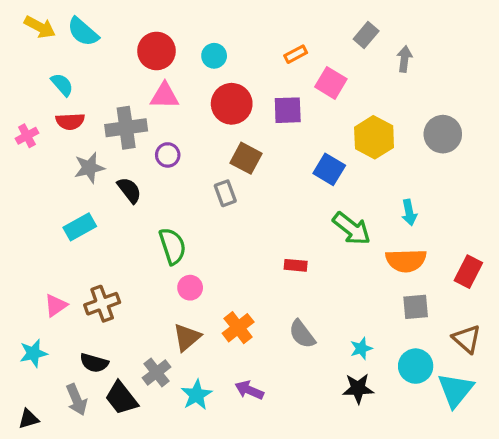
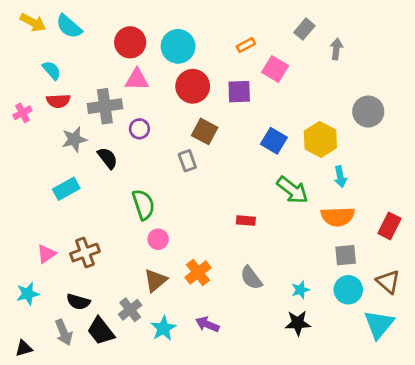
cyan circle: (214, 56) -> (178, 46), size x1.6
yellow hexagon: (374, 137) -> (320, 139), moved
cyan circle: (416, 366) -> (348, 290), moved

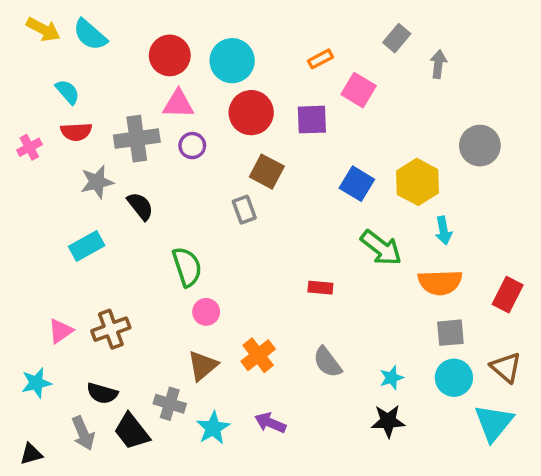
purple circle: (139, 129) -> (192, 146), moved
gray cross: (130, 310) -> (170, 404), turned -35

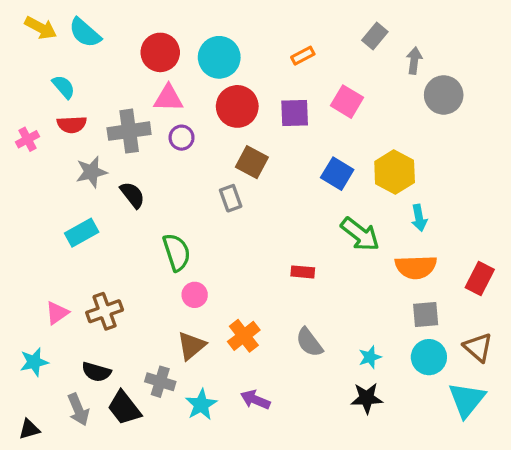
pink square: (359, 90) -> (347, 102), moved
gray circle: (480, 146) -> (444, 95), moved

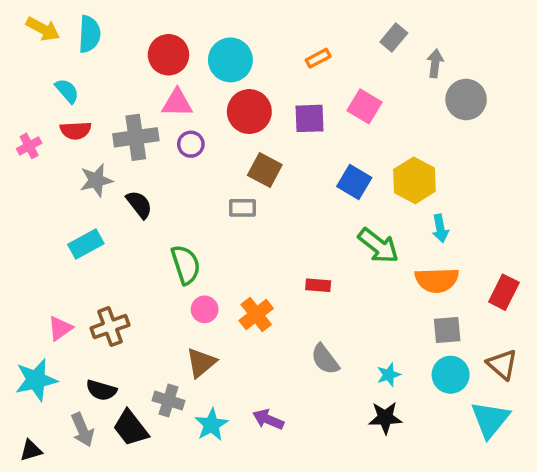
cyan semicircle: (85, 33) -> (89, 34), turned -128
gray rectangle: (231, 198) -> (242, 208), turned -70
orange cross: (244, 336) -> (256, 315), moved
cyan star: (34, 362) -> (36, 380), size x1.4

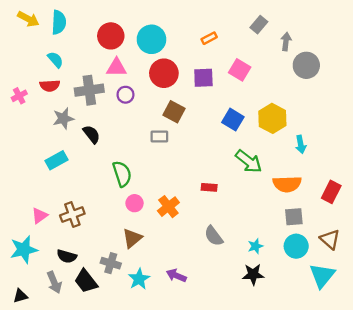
cyan semicircle: (67, 91) -> (55, 60), moved
cyan arrow: (440, 228) -> (301, 144), moved

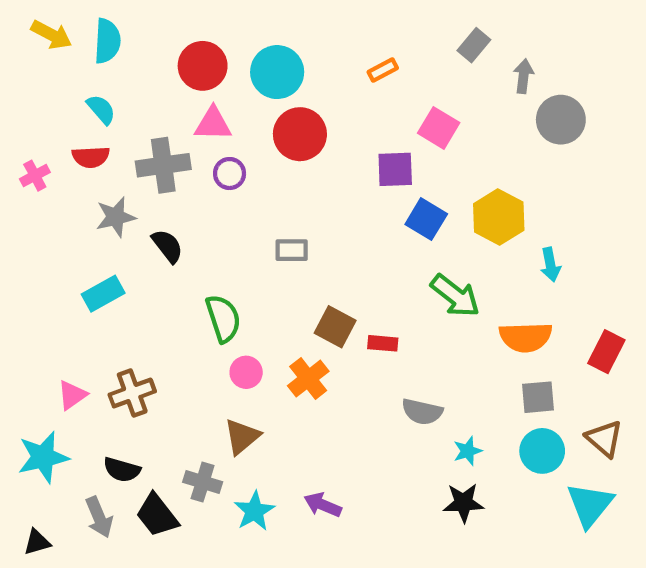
purple square: (203, 78) -> (395, 169), moved
brown square: (174, 112) -> (335, 327), moved
gray semicircle: (214, 236) -> (422, 412), moved, turned -40

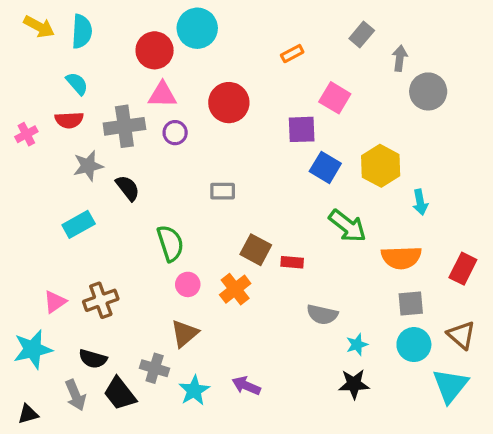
cyan circle: (277, 72) -> (197, 28), moved

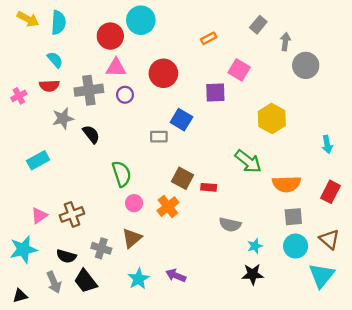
blue square: (325, 167) -> (181, 120), moved
cyan arrow: (420, 202) -> (327, 144), moved
cyan rectangle: (79, 224) -> (38, 160), moved
gray cross: (155, 368) -> (101, 248), moved

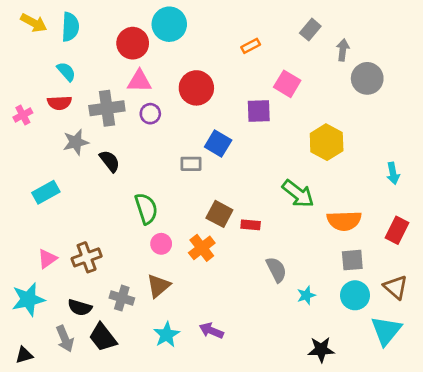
gray semicircle: (230, 225) -> (276, 270), turned -130
black star: (253, 274) -> (321, 350), moved

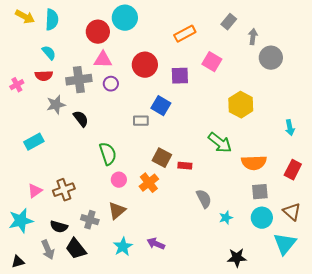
orange rectangle: (251, 46) -> (185, 34), size x1.5
purple square: (259, 111) -> (180, 76), moved

